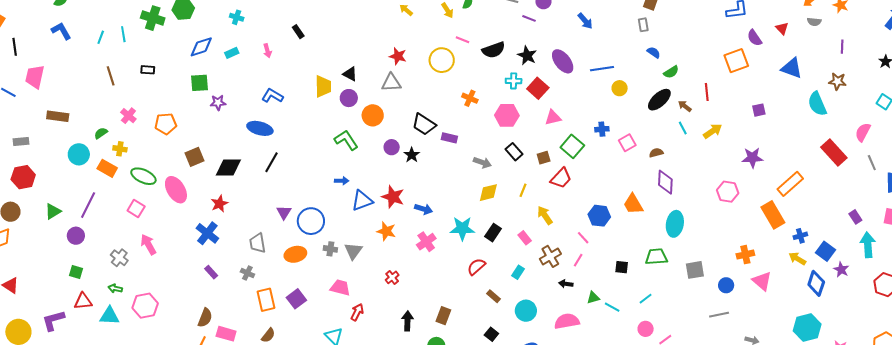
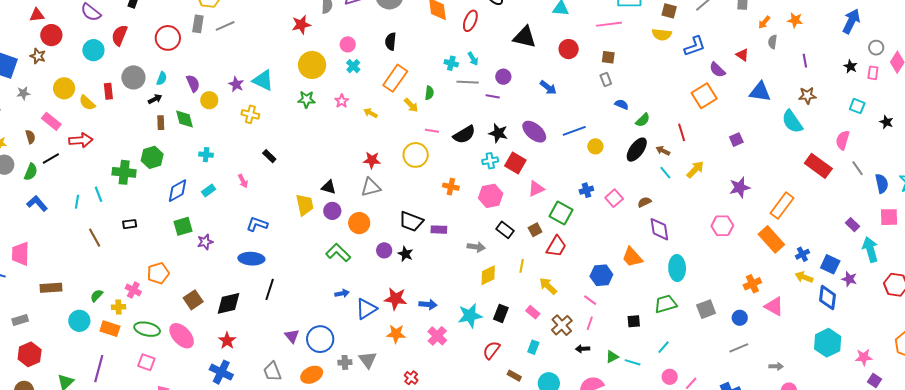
gray semicircle: (814, 22) -> (773, 42), turned 104
pink cross: (128, 116) -> (133, 290), moved

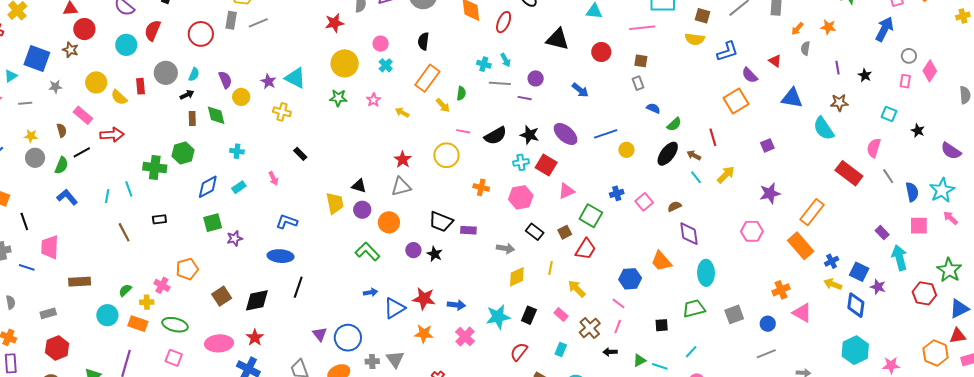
black star: (850, 66) -> (865, 75), moved
red star: (372, 160) -> (403, 160), turned 30
pink ellipse: (182, 336) -> (219, 343), moved, turned -52

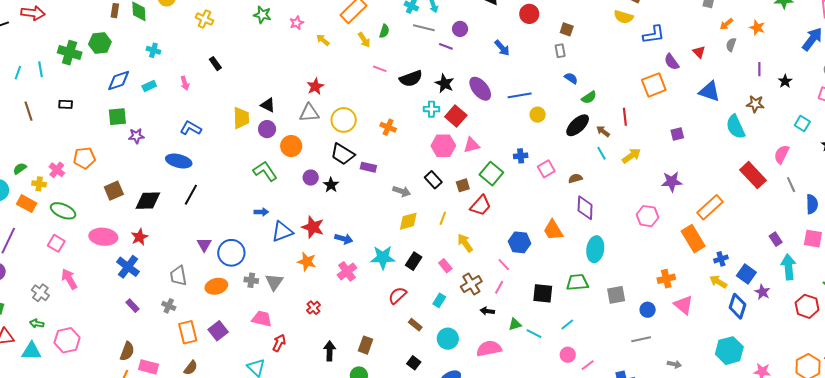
yellow circle: (446, 155) -> (344, 120), moved
pink hexagon: (521, 197) -> (443, 146), moved
black square: (662, 325) -> (543, 293), size x1.5

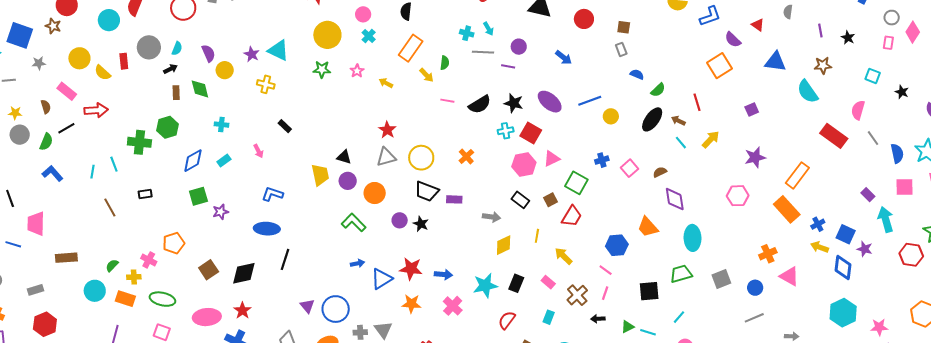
orange cross: (388, 127) -> (466, 157), turned 35

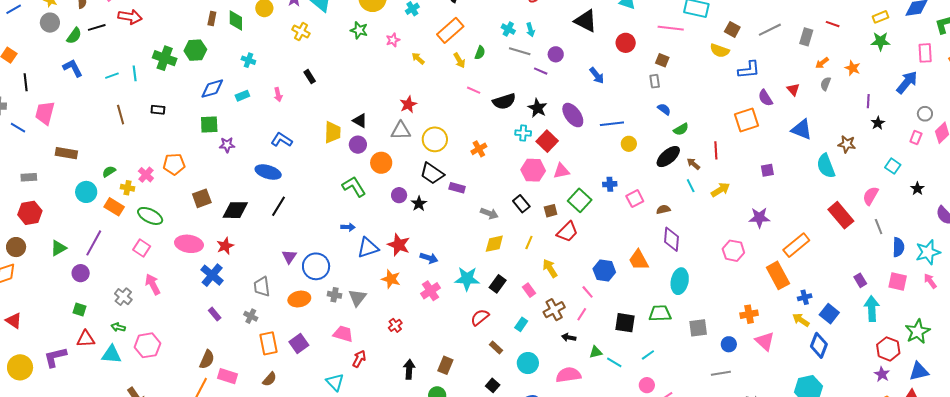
purple line: (820, 31) -> (868, 101), moved
cyan line: (92, 172) -> (112, 76), turned 48
purple star: (865, 249) -> (882, 374), moved

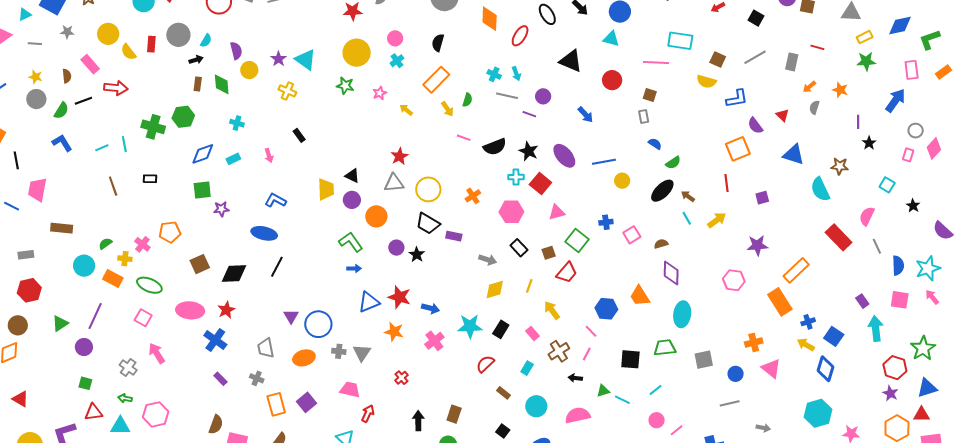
red line: (716, 150) -> (726, 183), moved
pink hexagon: (533, 170) -> (511, 212), moved
blue arrow: (348, 227) -> (354, 268), moved

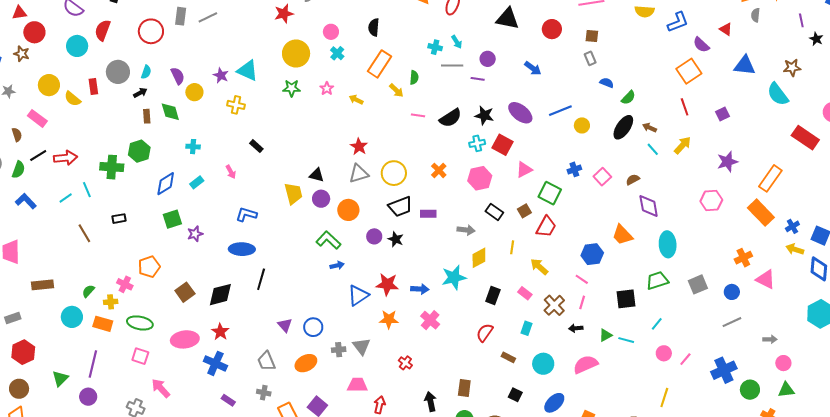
red arrow: (116, 88) -> (66, 158), moved
black trapezoid: (428, 224) -> (400, 207), turned -40
blue circle: (318, 324) -> (313, 327), size x0.7
cyan star: (470, 326) -> (454, 277), moved

